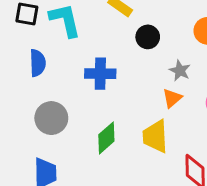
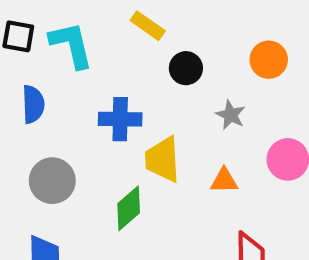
orange triangle: (172, 98) -> (224, 181), moved, turned 40
yellow trapezoid: (155, 136) -> (163, 159), moved

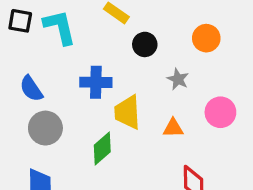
blue semicircle: (33, 104) -> (31, 89), moved, turned 148

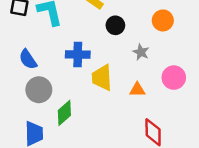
green diamond: (102, 149) -> (64, 113), moved

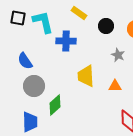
black circle: (115, 25) -> (106, 26), moved
blue cross: (78, 54) -> (66, 41), moved

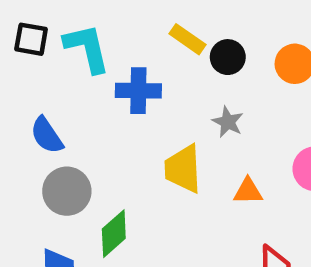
yellow rectangle: (79, 13) -> (188, 39), moved
gray star: (118, 55) -> (228, 122), moved

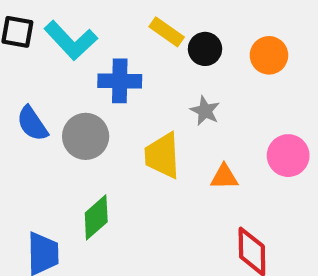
cyan L-shape: (87, 48) -> (71, 40), turned 150
gray circle: (67, 191) -> (86, 136), moved

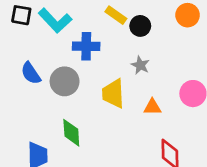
orange circle: (269, 55) -> (188, 15), moved
green diamond: (96, 217) -> (71, 133), turned -52

